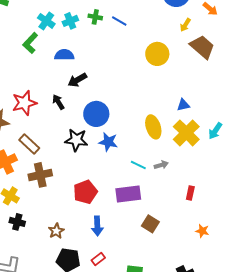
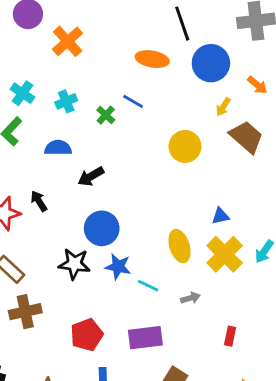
green cross: (95, 17) -> (106, 115), moved, turned 32
cyan cross: (46, 21) -> (23, 93), moved
black arrow: (77, 80) -> (91, 176), moved
black arrow: (58, 102) -> (39, 201), moved
cyan line: (138, 165) -> (148, 286), moved

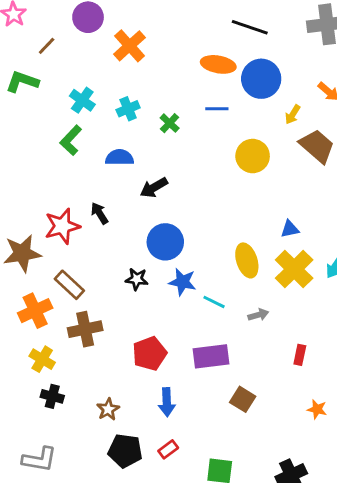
black line: (182, 24) -> (250, 27), turned -52
blue circle: (211, 63) -> (261, 79), moved
blue line: (133, 101) -> (217, 109), moved, turned -30
black star: (74, 264) -> (137, 279), size x0.7

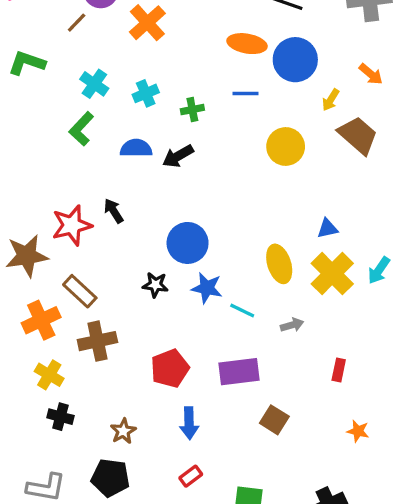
brown line: (47, 46) -> (77, 23), moved
green cross: (170, 123) -> (192, 110), turned 36
black arrow: (154, 187) -> (178, 156), moved
black pentagon: (125, 451) -> (110, 478), moved

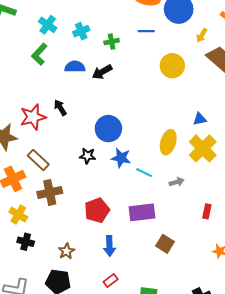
yellow ellipse: (279, 264) -> (168, 142), turned 35

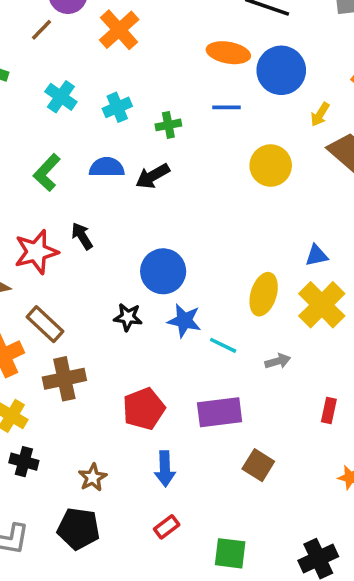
green L-shape: (39, 54) -> (47, 173), moved

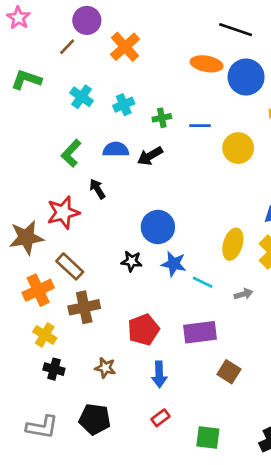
blue line: (227, 107) -> (200, 126), moved
black arrow: (82, 236) -> (97, 189), moved
brown star: (93, 478) -> (105, 368), moved, turned -30

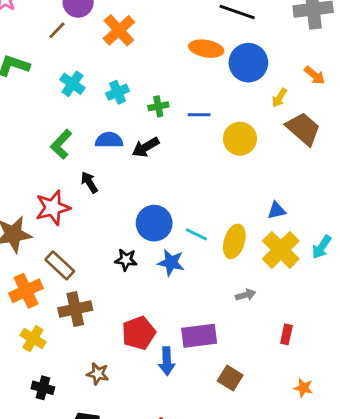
cyan line: (203, 282) -> (196, 234), moved
black cross: (54, 369) -> (43, 388), moved
blue arrow: (159, 374) -> (167, 361), moved

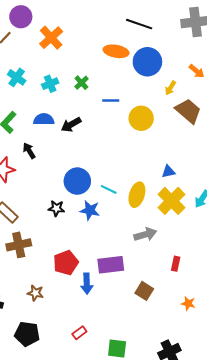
green cross: (158, 106) -> (81, 83), moved, turned -32
gray arrow: (246, 295) -> (145, 234), size x1.5
brown square: (230, 378) -> (144, 291), moved

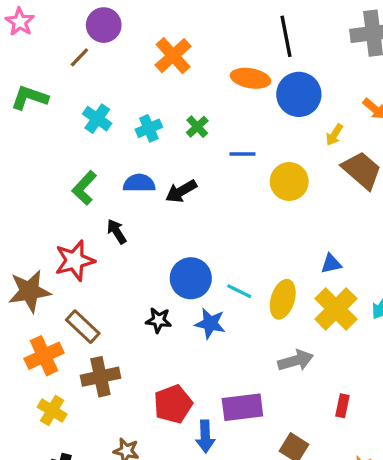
black line: (139, 24) -> (286, 36), turned 60
orange cross: (51, 38) -> (173, 56), moved

